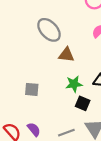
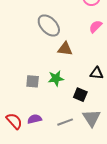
green star: (74, 84) -> (56, 78), moved
purple semicircle: (34, 129) -> (35, 119), turned -64

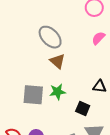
brown triangle: (65, 49) -> (57, 61), moved, turned 35
gray square: (33, 81) -> (33, 95), size x1.5

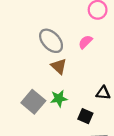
pink semicircle: (98, 38) -> (85, 42), moved
gray square: (33, 95) -> (33, 102), turned 35

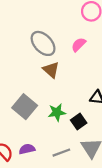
green star: (59, 98) -> (57, 112), moved
black square: (85, 116) -> (79, 122), turned 32

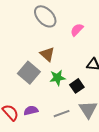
pink semicircle: (79, 45) -> (77, 30), moved
brown triangle: (51, 70) -> (47, 54), moved

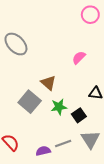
gray ellipse: (45, 16) -> (16, 44), moved
purple semicircle: (31, 110) -> (43, 151), moved

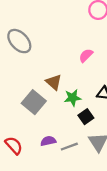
green star: (59, 107) -> (73, 98), moved
purple semicircle: (43, 151) -> (48, 141), moved

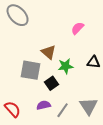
gray square: (34, 102) -> (31, 70), turned -30
black square: (86, 117) -> (52, 83), moved
gray line: (69, 147) -> (63, 110), turned -35

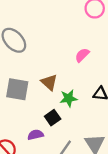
gray square: (31, 70) -> (17, 89), moved
purple semicircle: (44, 105) -> (36, 135), moved

